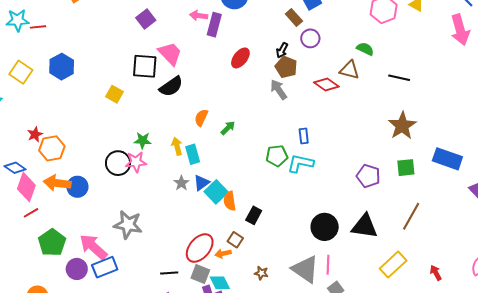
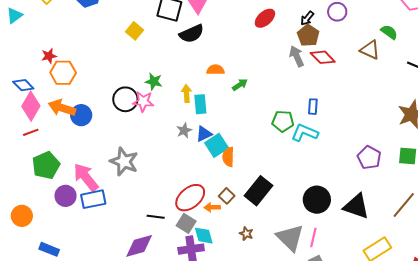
red diamond: (326, 84) -> (323, 57), moved
orange semicircle: (201, 118) -> (215, 70), turned 54
black rectangle: (254, 215) -> (258, 191), moved, size x1.6

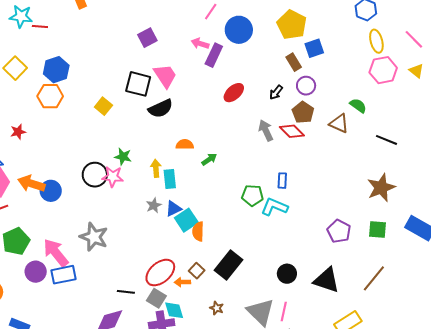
brown pentagon: (308, 35) -> (303, 112), moved
orange hexagon: (63, 73) -> (50, 96), moved
black circle: (317, 200) -> (287, 274), size x0.7

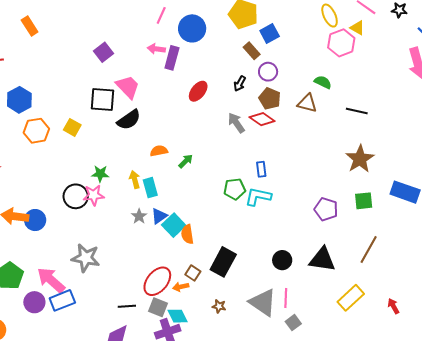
yellow triangle: (416, 71) -> (357, 28), moved
orange hexagon: (50, 96) -> (36, 131), moved

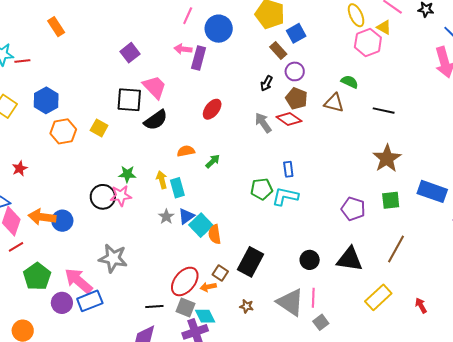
red ellipse: (198, 91) -> (212, 109), moved

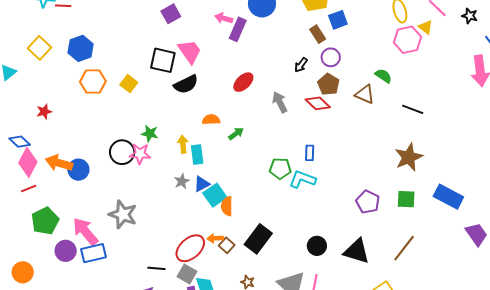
gray arrow: (263, 123) -> (280, 102), moved
orange arrow: (208, 287) -> (215, 238), moved

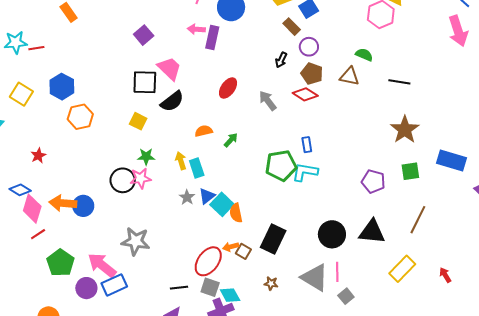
yellow square: (129, 84) -> (138, 121), moved
green pentagon: (280, 168) -> (281, 166), size x1.4
black circle: (317, 246) -> (332, 234), size x1.4

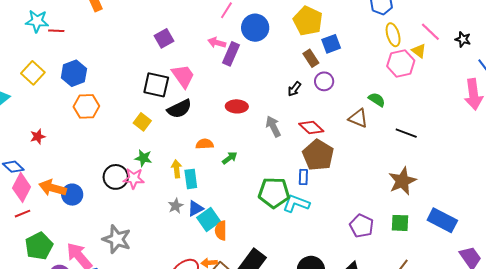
brown pentagon: (312, 74) -> (318, 155), moved, size x1.4
red ellipse: (228, 88) -> (237, 106), turned 45

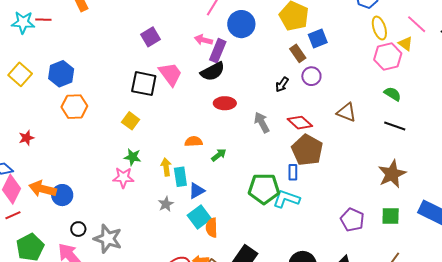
red line: (56, 31) -> (43, 20), moved
green semicircle: (377, 100) -> (393, 94), moved
black semicircle: (179, 109) -> (213, 71), moved
black circle: (116, 177) -> (78, 229), moved, size x0.6
blue triangle: (195, 208) -> (197, 191), moved

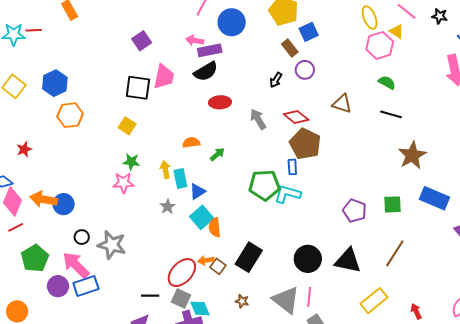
purple rectangle: (218, 51) -> (210, 50), turned 60
pink trapezoid: (170, 74) -> (164, 77), turned 52
brown star: (392, 174) -> (412, 155), moved

